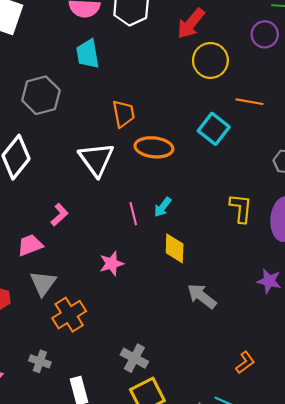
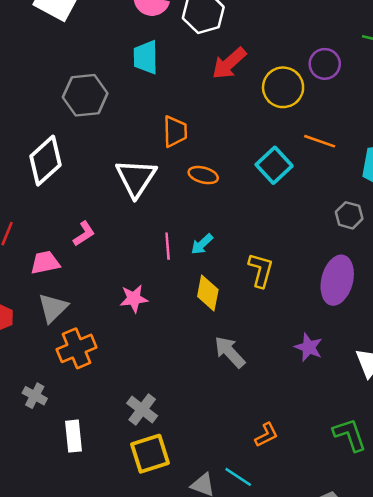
red arrow: (191, 24) -> (229, 63), moved
purple circle: (265, 34) -> (325, 64), moved
orange ellipse: (154, 147) -> (203, 175), size x0.7
yellow L-shape: (241, 208) -> (261, 270), moved

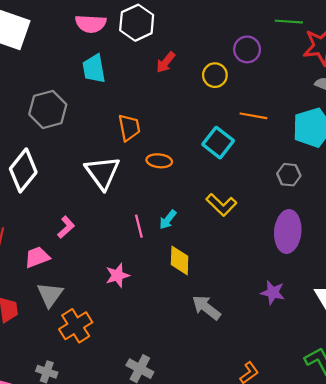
red arrow: (229, 63) -> (166, 62), size x0.7
yellow circle: (283, 87) -> (215, 75), size x0.7
yellow L-shape: (261, 270) -> (221, 205), moved, turned 128

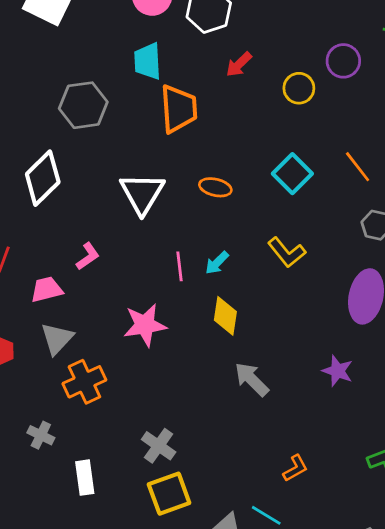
orange line: (253, 116) -> (358, 167), moved, turned 35
orange trapezoid: (129, 128) -> (179, 109), moved, size x1.4
pink star: (117, 275) -> (145, 325), size x1.4

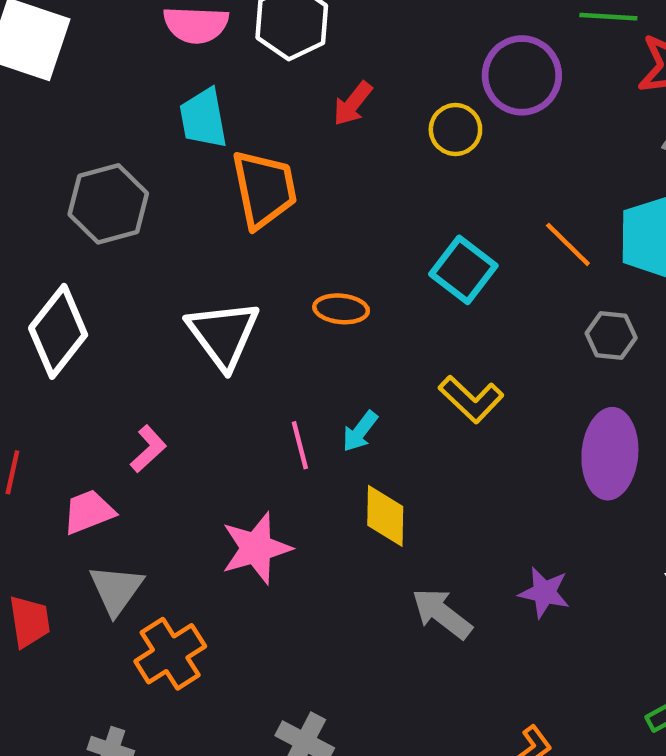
purple circle: (343, 61) -> (522, 75), size x1.4
purple star: (338, 371) -> (544, 593), moved

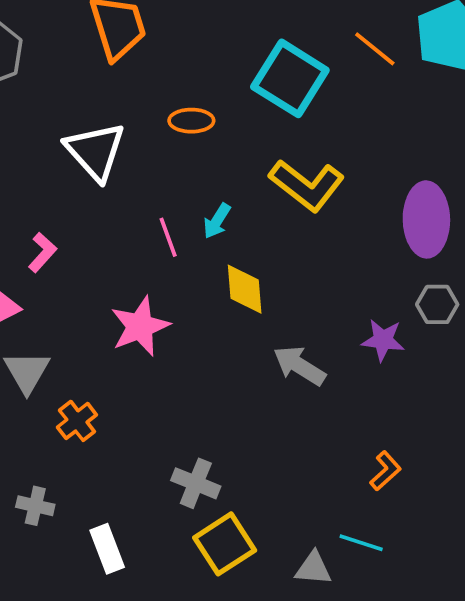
cyan square: (463, 270) -> (290, 78), size x1.4
gray hexagon: (611, 336) -> (437, 304), moved
yellow L-shape: (471, 399) -> (307, 185), size x1.4
orange cross: (170, 654) -> (77, 421), size x0.7

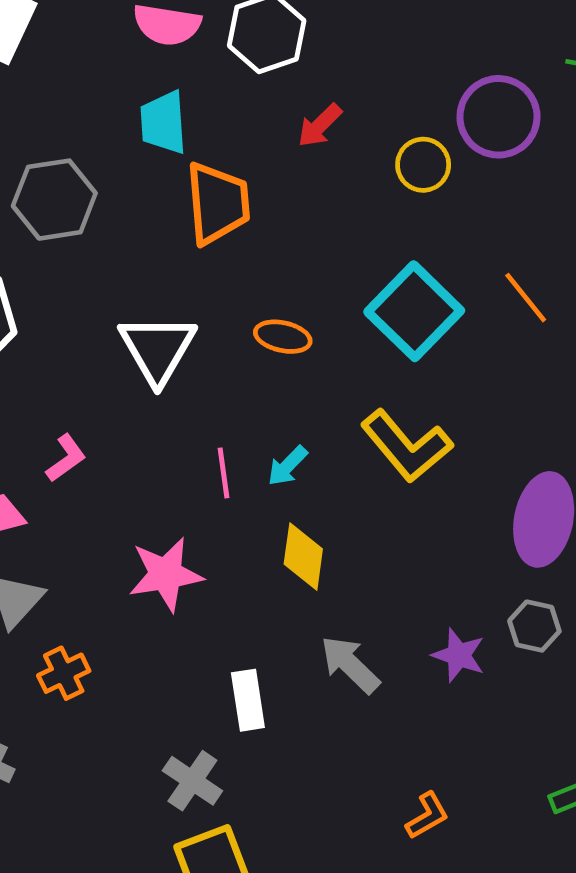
white rectangle: (107, 549) -> (248, 700), moved

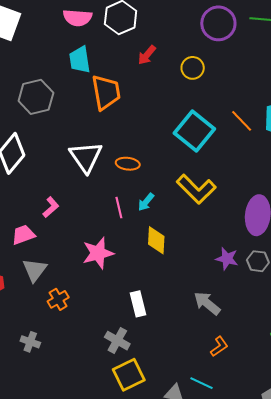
purple circle: (498, 117) -> (218, 23), moved
orange ellipse: (283, 337) -> (128, 164), moved
purple star: (459, 655) -> (227, 259), moved
gray arrow: (350, 664) -> (207, 303), moved

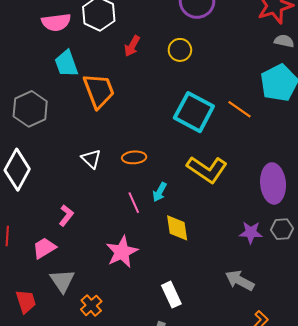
orange line: (242, 121) -> (240, 109), moved
white triangle: (86, 157) -> (91, 159), size x0.6

